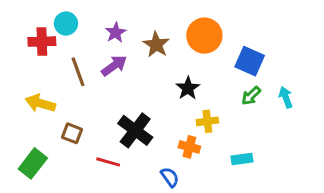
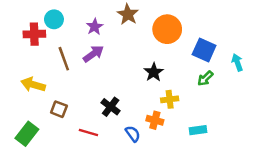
brown star: (156, 45) -> (128, 14), moved
cyan arrow: (286, 97) -> (237, 62), moved
black cross: (135, 130) -> (111, 107), size x0.7
blue semicircle: (170, 177) -> (133, 134), moved

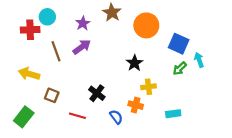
cyan arrow: (237, 62) -> (199, 60), moved

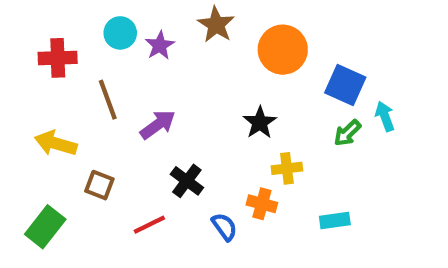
cyan circle: (47, 17) -> (120, 33), moved
purple arrow: (82, 47) -> (158, 125), moved
red line: (77, 116) -> (149, 225), turned -42

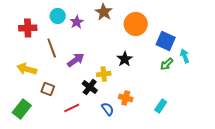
yellow cross: (287, 168) -> (104, 74), moved
cyan rectangle: (335, 220) -> (161, 106), turned -48

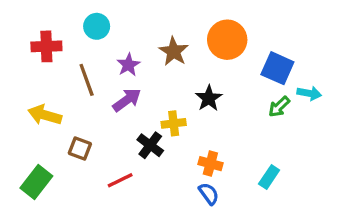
brown star: (104, 12) -> (174, 51), moved
purple star: (77, 22) -> (128, 65), moved
cyan arrow: (185, 56) -> (309, 93), turned 120
blue semicircle: (108, 109) -> (209, 194), moved

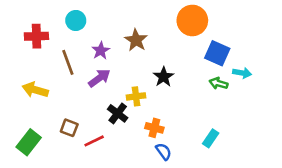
orange circle: (227, 40) -> (192, 20), moved
green arrow: (279, 107) -> (219, 83), turned 60
brown square: (80, 149) -> (69, 128), moved
orange cross: (210, 164) -> (154, 128), moved

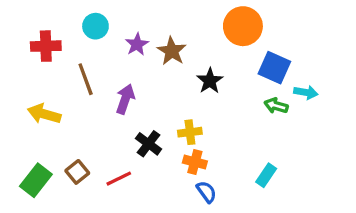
purple star: (101, 51) -> (137, 44), moved
black star: (164, 77) -> (210, 81), moved
purple arrow: (99, 78) -> (125, 99), turned -35
yellow cross: (136, 96) -> (190, 132), moved
brown square: (69, 128) -> (77, 172), moved, turned 30

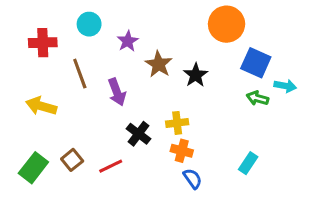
brown star: (172, 51) -> (159, 64), moved
purple arrow: (125, 99) -> (117, 92), turned 140

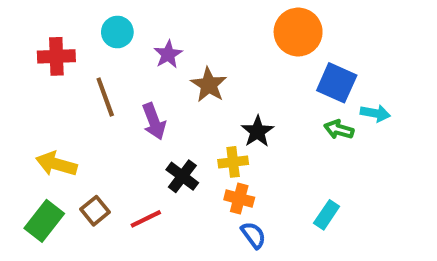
black star: (196, 75) -> (257, 132), moved
yellow arrow: (41, 106) -> (56, 164), moved

